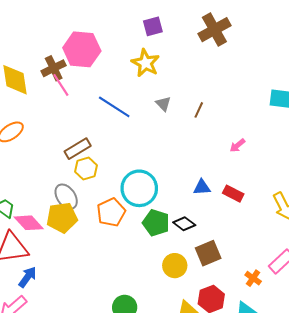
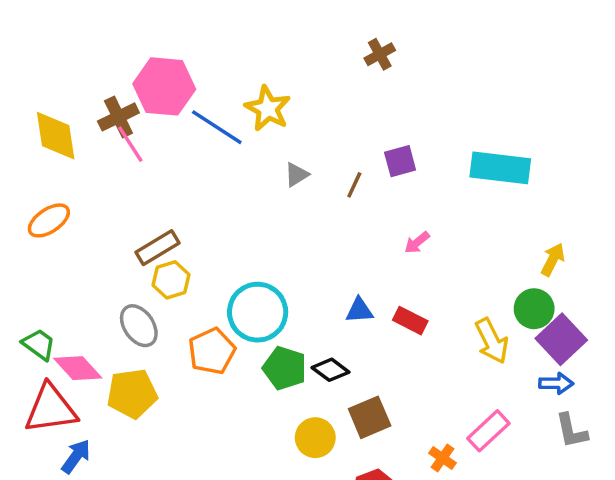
purple square: (153, 26) -> (400, 161), moved
brown cross: (214, 30) -> (380, 54), size x0.6
gray triangle: (163, 104) -> (297, 175), turned 42
blue line: (114, 107) -> (217, 127), moved
yellow pentagon: (62, 218) -> (132, 394), moved

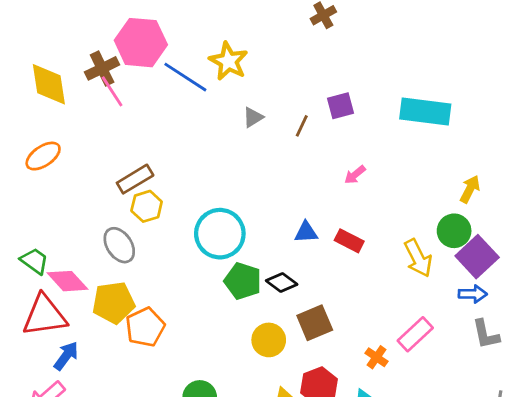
orange pentagon: (212, 351) -> (145, 327), moved

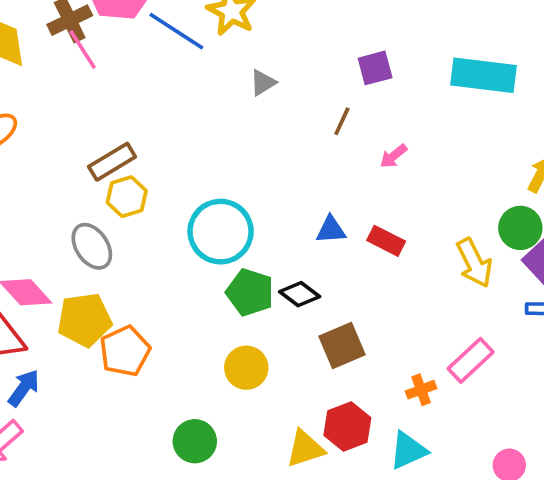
brown line: (302, 126) -> (342, 121), moved
yellow circle: (269, 340) -> (246, 368), moved
orange cross: (376, 357) -> (421, 390), turned 35

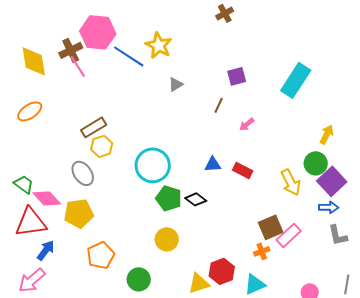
cyan rectangle: (484, 75) -> (296, 80), turned -64
brown square: (342, 346) -> (271, 227), moved
orange pentagon: (125, 351) -> (101, 255), moved

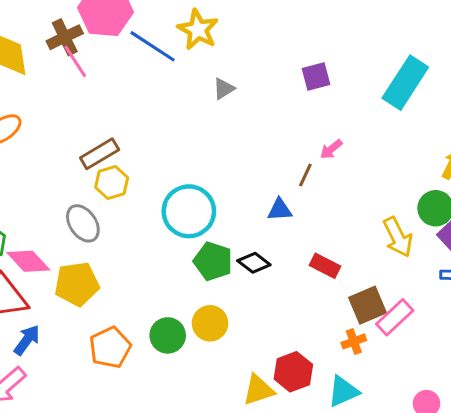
brown line: (219, 105) -> (305, 175), moved
red rectangle: (243, 170) -> (325, 266), moved
green circle: (139, 279) -> (168, 335), moved

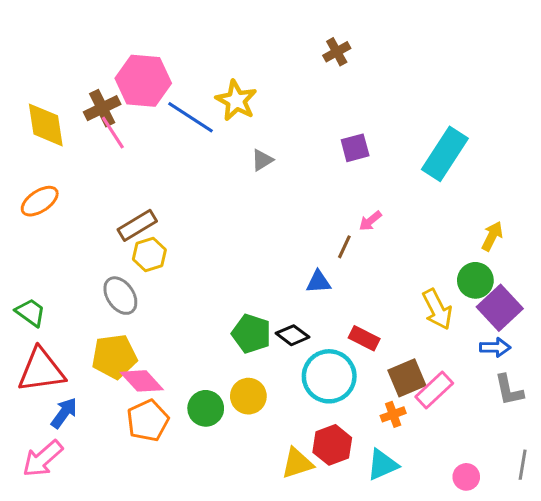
cyan circle: (189, 211) -> (329, 376), moved
pink diamond: (28, 261) -> (142, 381), moved

